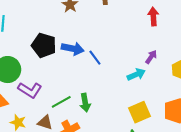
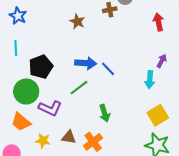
black pentagon: (44, 45) -> (41, 67), moved, turned -30
cyan arrow: (136, 74) -> (150, 80), turned 126
green line: (61, 102) -> (79, 88), moved

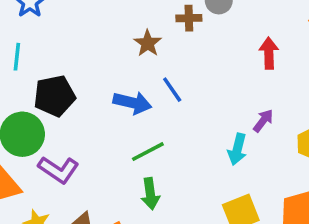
brown star: (77, 22) -> (148, 43), moved
blue line: (108, 69) -> (172, 90), moved
green line: (79, 88) -> (148, 152), moved

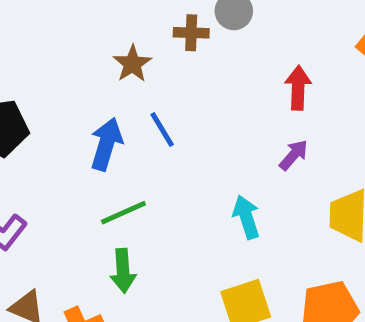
blue arrow: (132, 103) -> (106, 144), turned -90
purple arrow: (263, 121) -> (294, 155), moved
cyan arrow: (237, 149) -> (246, 217), turned 144

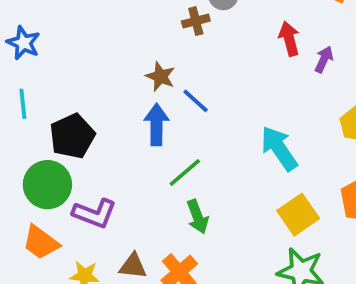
brown star: (132, 64) -> (160, 76), moved
purple arrow: (294, 155) -> (324, 59), moved
cyan arrow: (246, 217) -> (279, 148), size x1.4

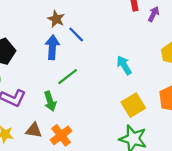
cyan arrow: (279, 148) -> (124, 65), size x0.7
green arrow: (198, 217) -> (50, 101), moved

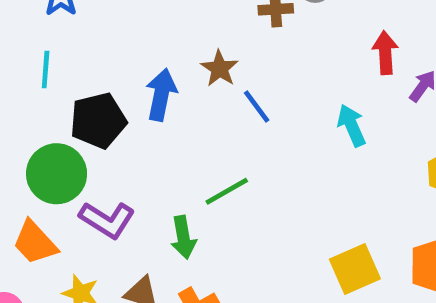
blue arrow: (52, 47) -> (161, 95), moved
cyan arrow: (124, 65) -> (352, 125), moved

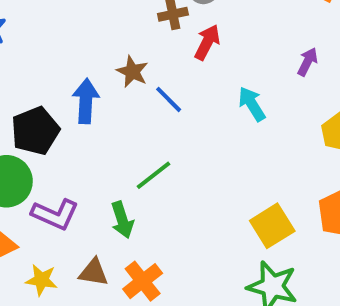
red arrow: (385, 53) -> (207, 42), moved, turned 39

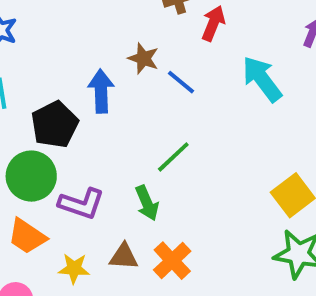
cyan arrow: (252, 104) -> (262, 79), size x1.4

